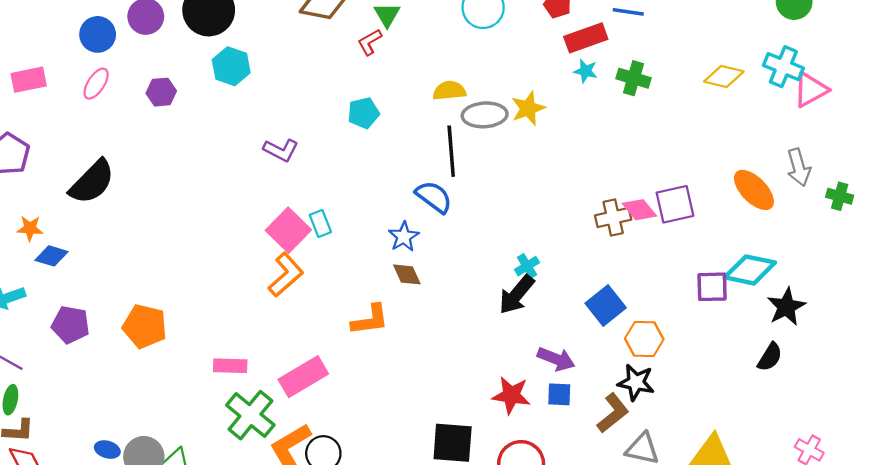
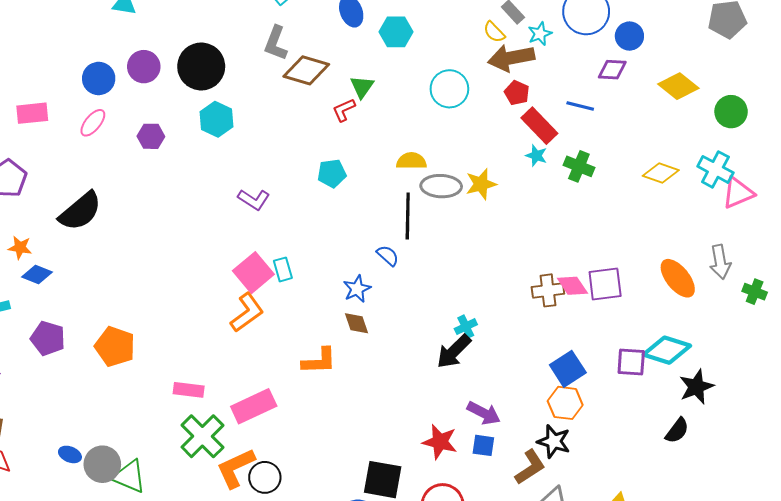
red rectangle: (586, 38) -> (539, 126), turned 60
blue semicircle: (434, 197) -> (388, 256), size x0.7
blue square: (606, 306) -> (568, 369), moved

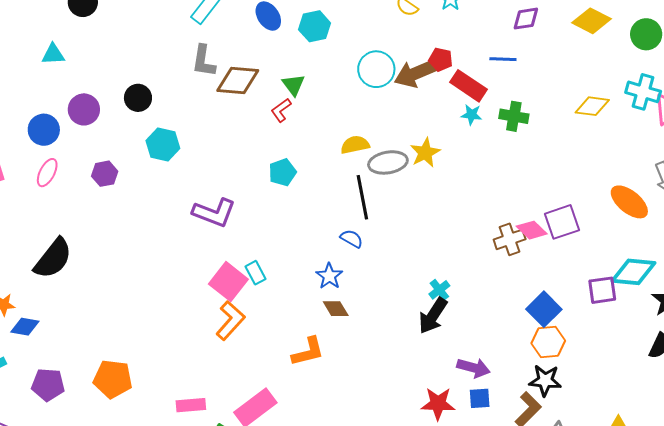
brown arrow: (511, 58) -> (416, 73), moved
black circle: (201, 66) -> (138, 98), size x0.6
purple L-shape: (254, 199) -> (214, 213), size x1.4

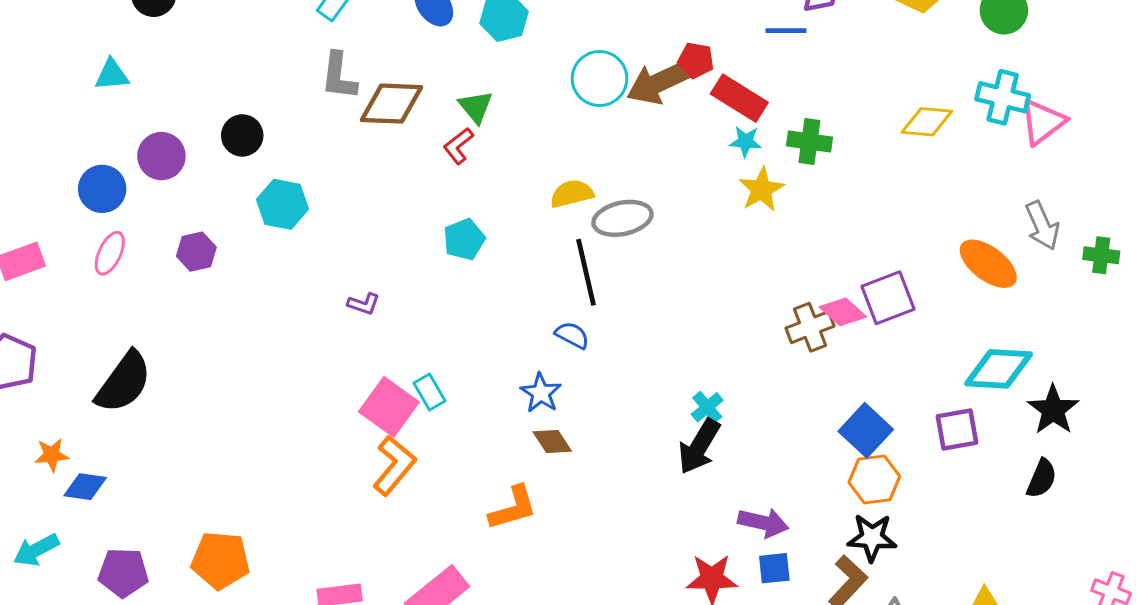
blue line: (503, 59) -> (786, 31), moved
yellow star: (425, 153) -> (761, 189), moved
purple L-shape: (214, 213) -> (364, 304), size x0.5
purple square: (602, 290) -> (957, 430), moved

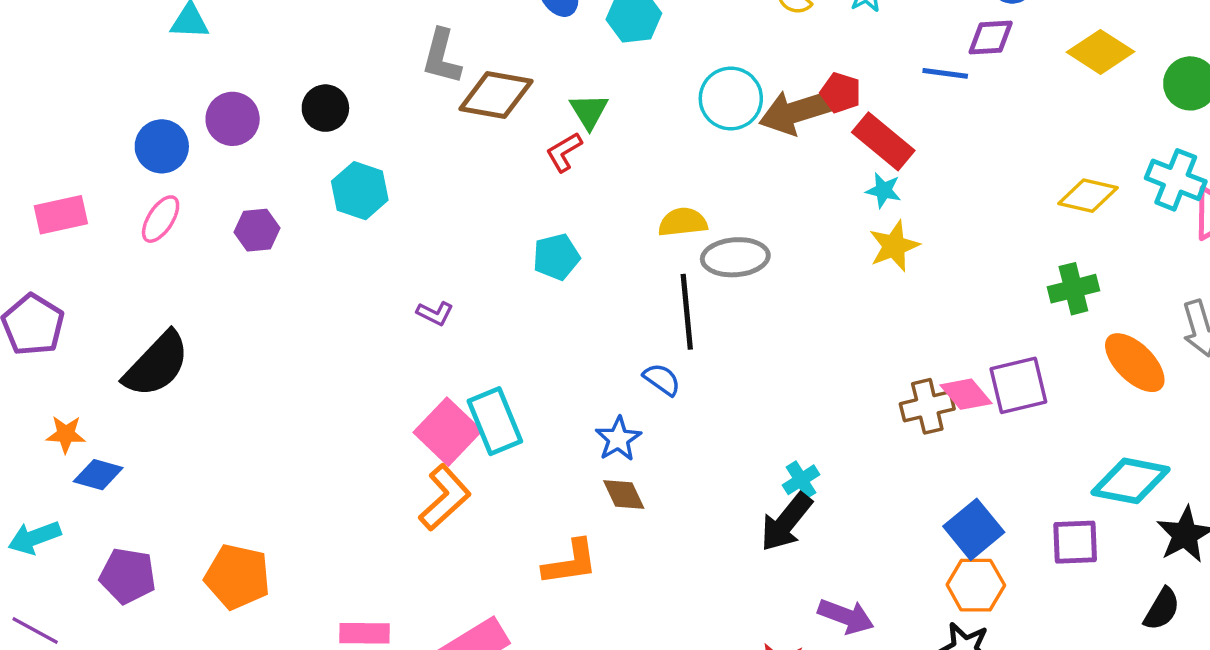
green cross: (809, 141) -> (1073, 289), moved, turned -30
cyan rectangle: (429, 392) -> (495, 421), size x1.6

